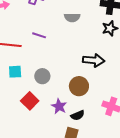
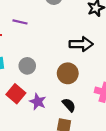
purple star: (59, 106) -> (38, 102), moved
black semicircle: (78, 115) -> (69, 105), turned -104

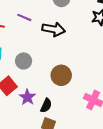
black arrow: (81, 44) -> (54, 29), moved
black semicircle: (69, 105) -> (46, 105), moved, turned 56

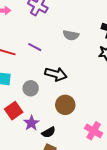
black arrow: (54, 29) -> (56, 74), moved
black semicircle: (46, 105) -> (49, 132), turned 32

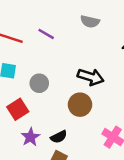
black arrow: (56, 74) -> (91, 77), moved
purple star: (31, 123) -> (30, 137), moved

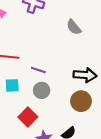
gray semicircle: (90, 21) -> (74, 27), turned 49
purple line: (46, 34) -> (38, 70), moved

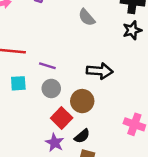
brown circle: (81, 101) -> (82, 101), moved
red square: (28, 117) -> (62, 118), moved

